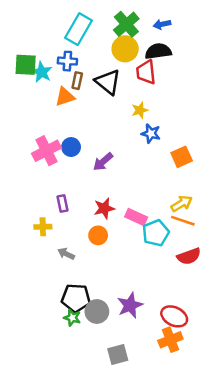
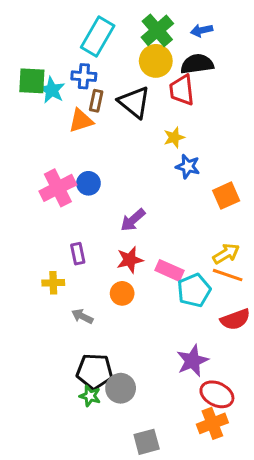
purple arrow: (103, 162) -> (133, 220), moved
purple star: (130, 305) -> (192, 361), moved

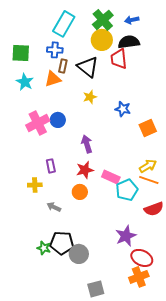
cyan star: (52, 90) -> (25, 82), moved
yellow star: (174, 137) -> (90, 97), moved
purple arrow: (133, 220) -> (87, 144), turned 114
green star: (90, 396) -> (44, 248), moved

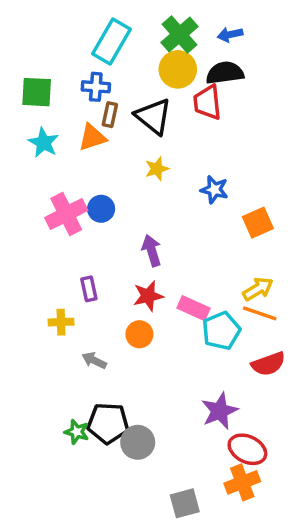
gray square: (96, 289) -> (185, 503), moved

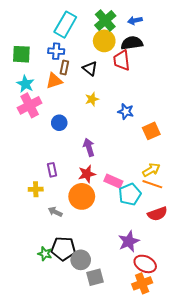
black triangle: (153, 116) -> (90, 69), size x0.7
pink cross: (66, 214) -> (30, 105), moved
orange circle: (139, 334) -> (82, 196), size x1.6
gray square: (185, 503) -> (95, 277), moved

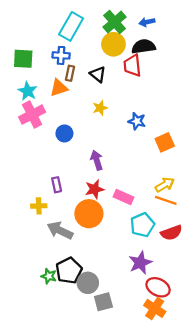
cyan pentagon: (130, 194) -> (142, 225), moved
gray arrow: (55, 212) -> (60, 230), size x1.6
black pentagon: (63, 249) -> (69, 271), turned -30
orange cross: (142, 283) -> (155, 308), turned -36

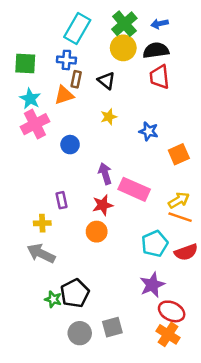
red trapezoid: (132, 65) -> (159, 77), moved
pink rectangle: (123, 197) -> (134, 189), moved, size x1.4
orange circle: (89, 214) -> (97, 232), size x0.7
gray arrow: (60, 230) -> (41, 253), moved
gray circle: (88, 283) -> (80, 333), moved

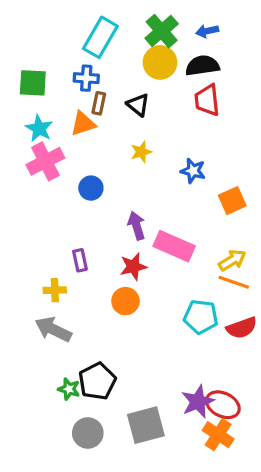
cyan pentagon: (155, 244) -> (201, 317), turned 30
purple star: (152, 285) -> (198, 402), moved
gray square: (112, 327) -> (146, 425), size x1.4
gray circle: (80, 333) -> (88, 433), moved

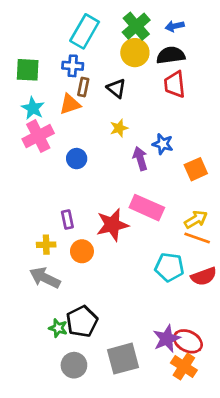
purple arrow: (136, 226) -> (140, 159), moved
red star: (133, 267) -> (112, 225), size x1.4
orange circle: (125, 301) -> (82, 251), moved

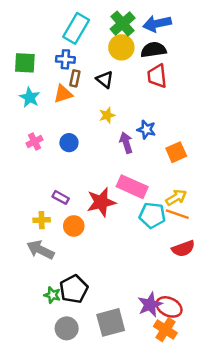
blue arrow: (175, 26) -> (157, 24), size x1.6
pink cross: (38, 136) -> (34, 141), moved, size x0.6
purple rectangle: (67, 219) -> (61, 197), turned -49
cyan pentagon: (169, 267) -> (152, 215), moved

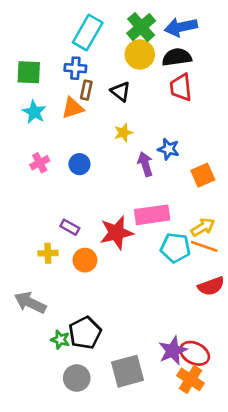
pink rectangle: (132, 187) -> (152, 215), turned -32
gray arrow: (40, 250) -> (30, 303), moved

